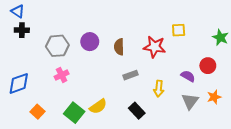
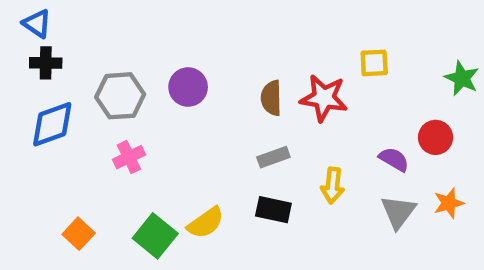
brown semicircle: (119, 47) -> (271, 98), moved
blue diamond: (19, 83) -> (52, 124), moved
black rectangle: (137, 111) -> (273, 210), moved, turned -35

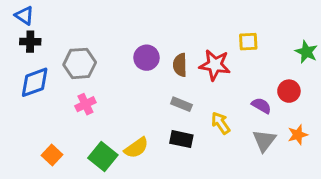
purple circle: (188, 87) -> (146, 58), moved
gray rectangle: (273, 157) -> (181, 104), turned 42
yellow arrow: (333, 186) -> (221, 123), turned 140

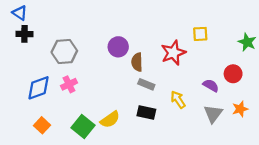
brown semicircle: (180, 65) -> (137, 62), moved
red star: (215, 65) -> (173, 53), turned -30
blue diamond: (35, 82) -> (39, 88), moved

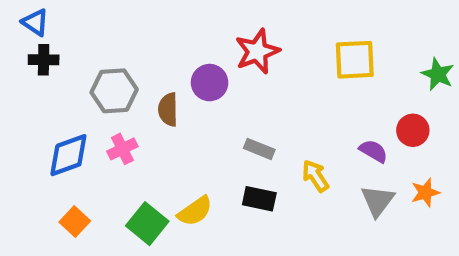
yellow square: (200, 34) -> (355, 60), size x1.5
red star: (173, 53) -> (257, 51), moved
brown semicircle: (137, 62) -> (168, 110), moved

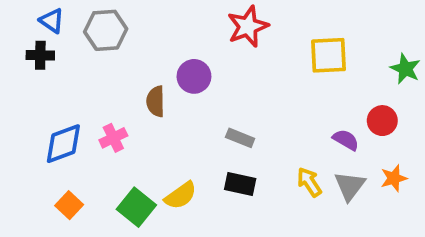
blue triangle: (35, 22) -> (52, 21), moved
red star: (257, 51) -> (248, 26), moved
gray hexagon: (114, 91) -> (106, 30), moved
yellow arrow: (315, 176) -> (309, 182), moved

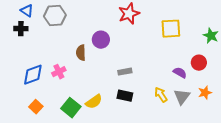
gray rectangle: (240, 138) -> (125, 72), turned -32

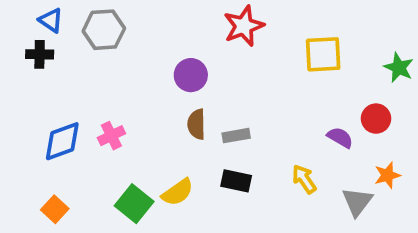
brown semicircle: (81, 53) -> (196, 124), moved
gray triangle: (182, 97) -> (357, 202), moved
orange square: (36, 107) -> (55, 209), moved

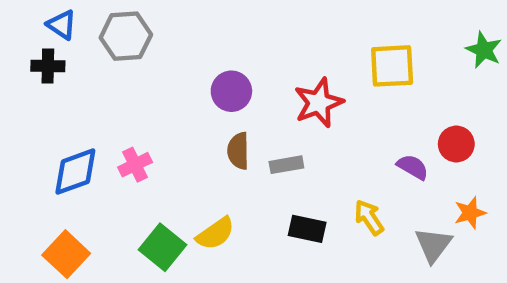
red star: (244, 26) -> (319, 103), moved
green star: (399, 68) -> (484, 50), moved
black rectangle: (236, 181) -> (307, 229), moved
orange square: (55, 209) -> (66, 254), size x1.4

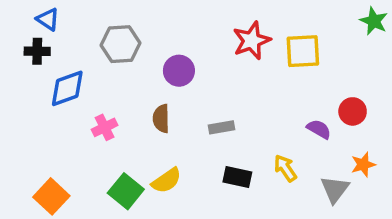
gray hexagon: (126, 36) -> (120, 44), moved
green star: (484, 50) -> (374, 21), moved
red star: (319, 103) -> (252, 41), moved
brown semicircle: (238, 151) -> (161, 119), moved
blue diamond: (75, 172) -> (67, 88), moved

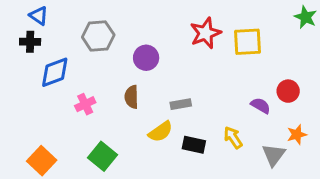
yellow semicircle: (167, 181) -> (161, 132), moved

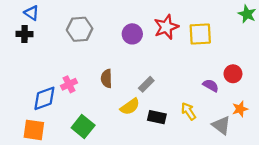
purple circle: (146, 58) -> (132, 34), moved
blue diamond: (55, 72) -> (44, 98), moved
gray rectangle: (181, 104) -> (146, 84), turned -35
gray triangle: (274, 155) -> (221, 125), turned -30
orange square: (42, 161) -> (34, 130), turned -35

